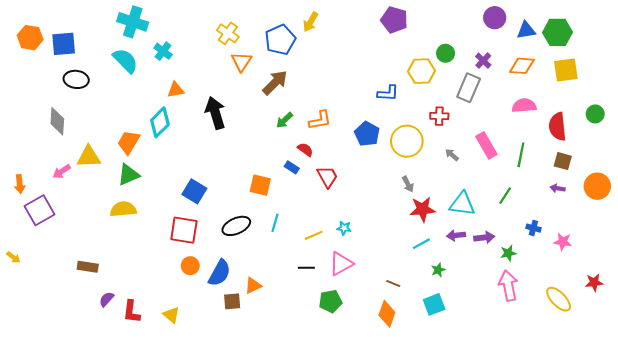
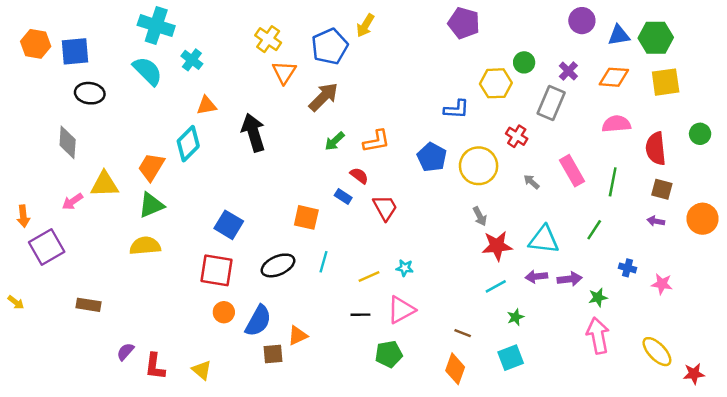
red cross: (439, 116) -> (517, 136), turned 30
brown rectangle: (88, 267) -> (88, 305), moved
red star: (594, 282) -> (694, 374), moved

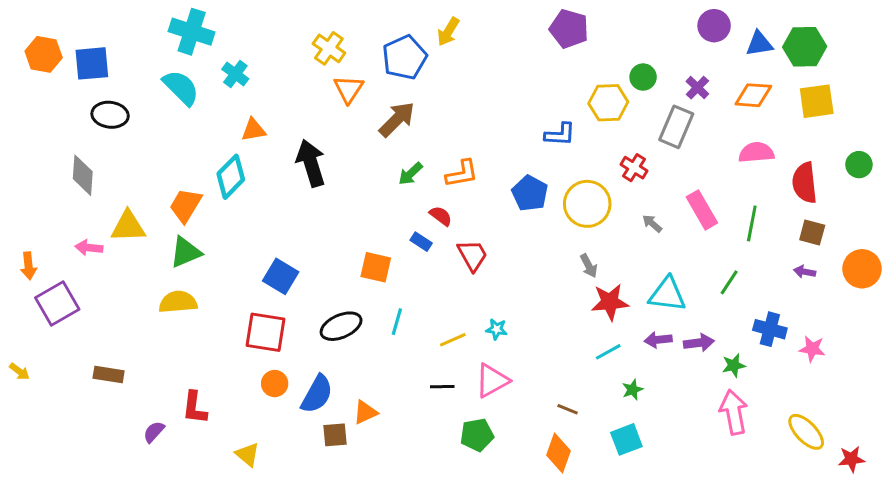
pink arrow: (72, 201) -> (89, 248), turned 40
blue cross: (627, 268) -> (770, 329), size x1.5
red L-shape: (155, 366) -> (195, 408), moved

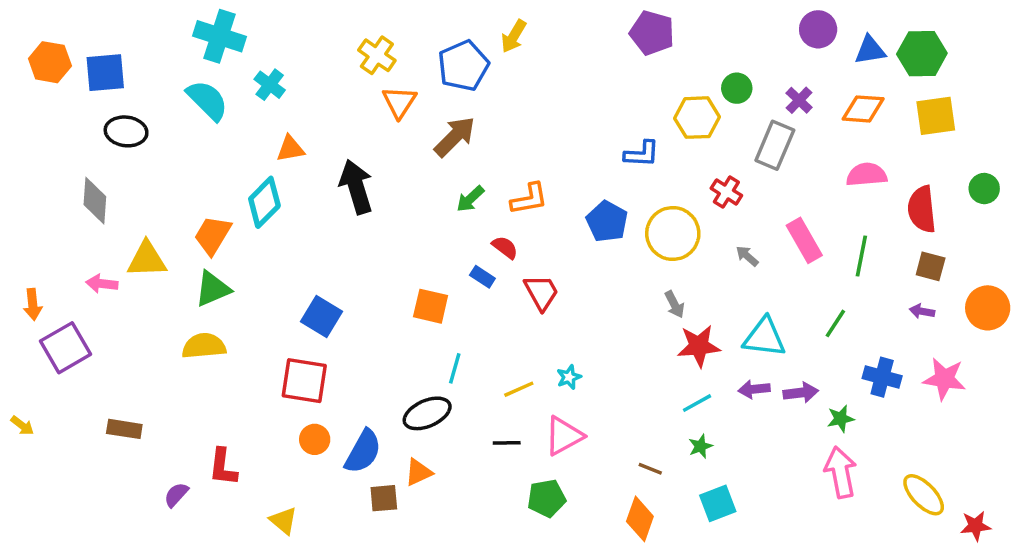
black ellipse: (341, 326) -> (427, 413), moved
cyan star: (497, 329) -> (569, 377), turned -30
pink star: (812, 349) -> (944, 379), moved, size x1.4
green star: (632, 390) -> (700, 446), moved

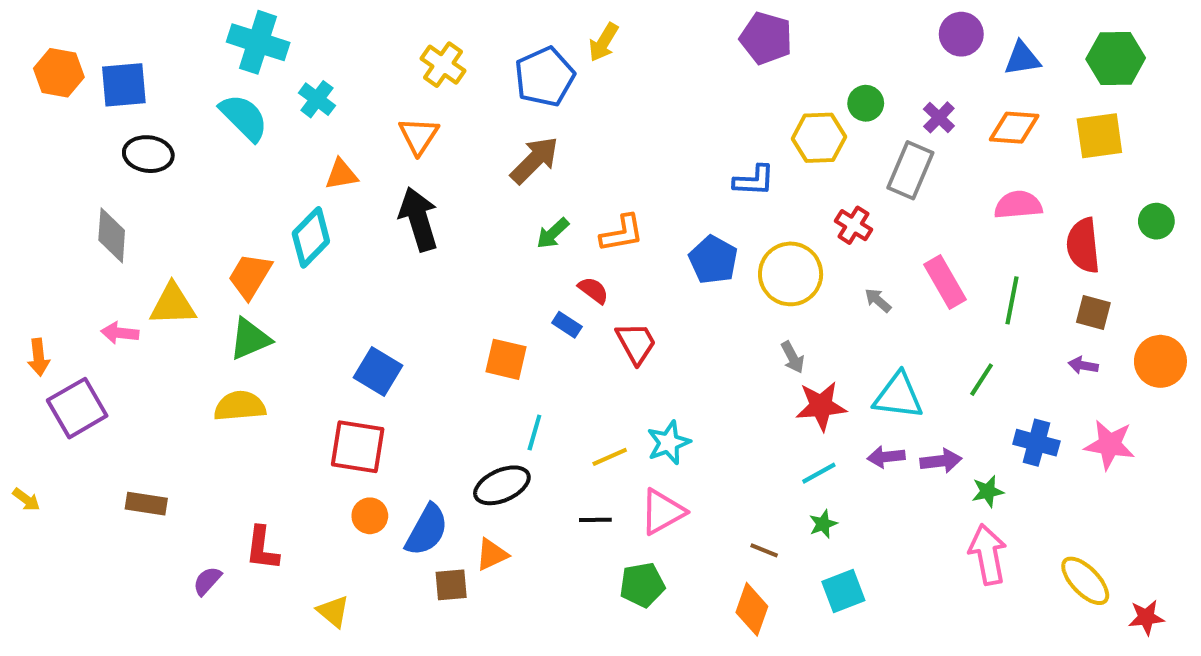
green hexagon: (922, 54) -> (1116, 59), moved
orange triangle: (399, 102) -> (419, 136), moved
cyan star: (569, 377) -> (669, 443), size x1.5

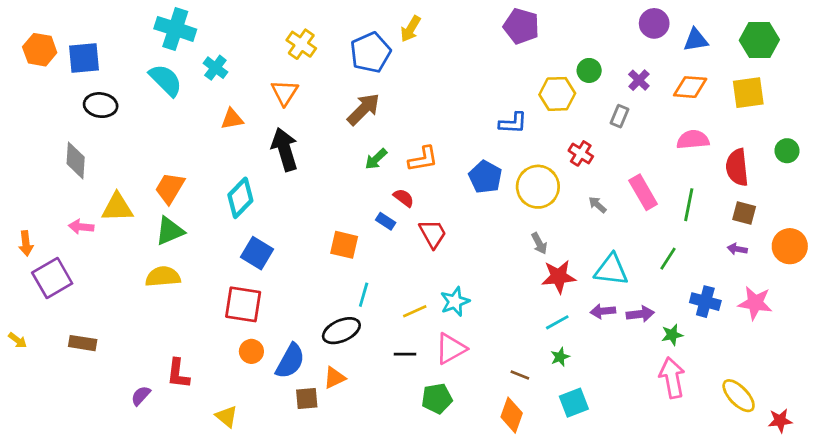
gray rectangle: (910, 170) -> (620, 116), size x0.6
cyan diamond: (311, 237) -> (240, 198), moved
brown rectangle: (146, 504) -> (83, 343), moved

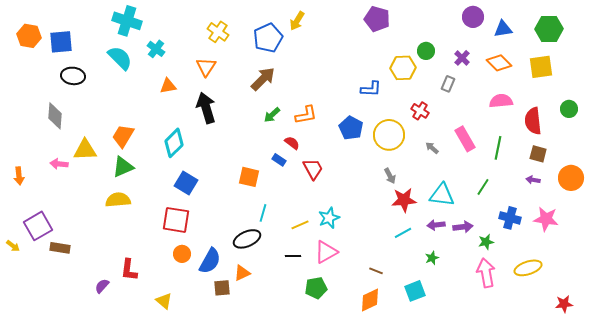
orange diamond: (690, 87) -> (499, 63), turned 40
purple square: (52, 278) -> (38, 226), moved
green star: (560, 357) -> (432, 258), moved
yellow ellipse: (739, 396) -> (528, 268), moved, turned -64
orange diamond: (512, 415) -> (370, 300), turned 45

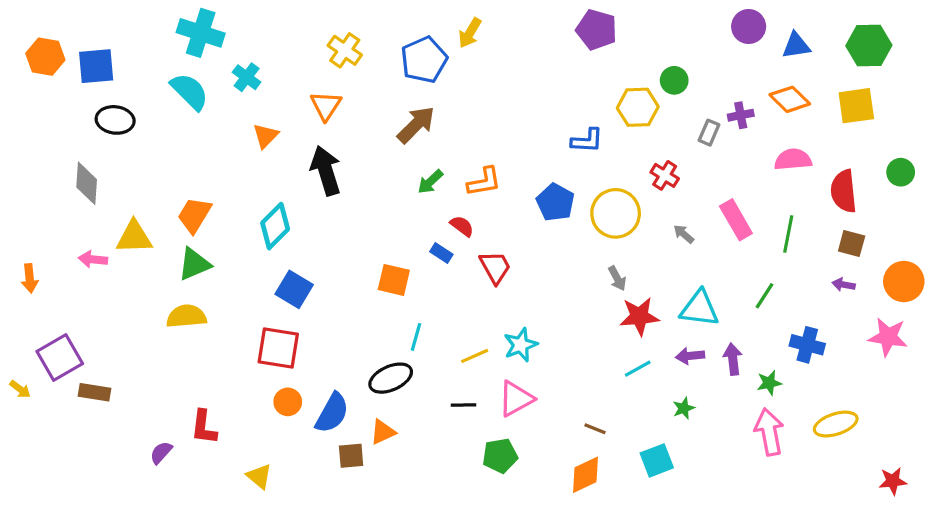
purple cross: (462, 58) -> (741, 115), moved, turned 35
orange triangle: (168, 86) -> (266, 136), turned -36
pink star: (546, 219) -> (888, 337), moved
purple arrow: (463, 227) -> (733, 359), turned -90

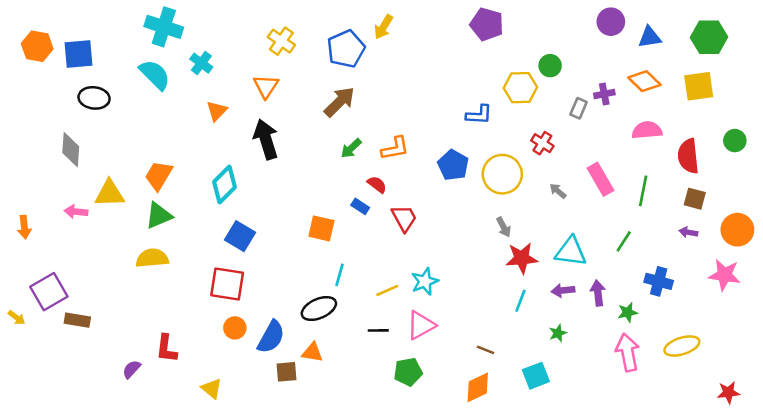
cyan line: (638, 369) -> (520, 301), turned -40
orange triangle: (383, 432) -> (312, 352), turned 35

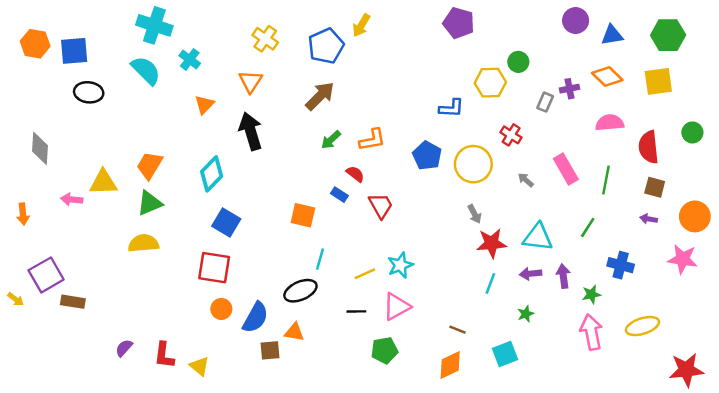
gray diamond: (71, 150) -> (40, 148), moved
red L-shape: (166, 349) -> (164, 355), moved
red star: (728, 392) -> (686, 370), size x1.6

